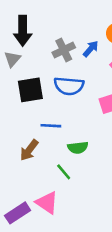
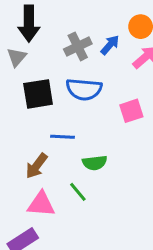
pink triangle: (47, 203) -> (41, 204), moved, turned -30

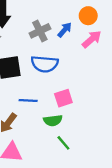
pink square: (131, 111) -> (63, 98), moved
green line: (78, 192) -> (63, 143), moved

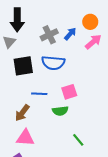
green line: (63, 143) -> (78, 140), moved

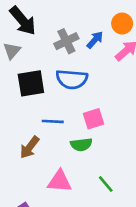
black arrow: (17, 20) -> (23, 21), turned -40
pink triangle: (25, 138) -> (60, 181), moved

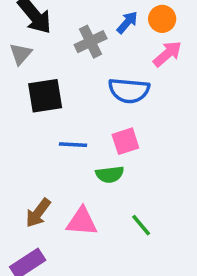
blue arrow: (95, 40) -> (127, 22), moved
blue semicircle: (72, 79) -> (129, 91), moved
brown arrow: (30, 147) -> (38, 213), moved

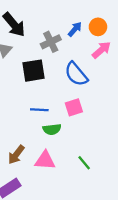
blue semicircle: (129, 91) -> (76, 74), turned 45
black square: (45, 96) -> (34, 71), moved
green semicircle: (110, 174) -> (52, 129), moved

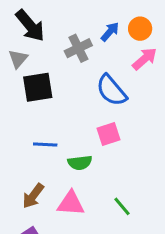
black square: (34, 71) -> (38, 87), moved
blue line: (39, 110) -> (45, 145), moved

